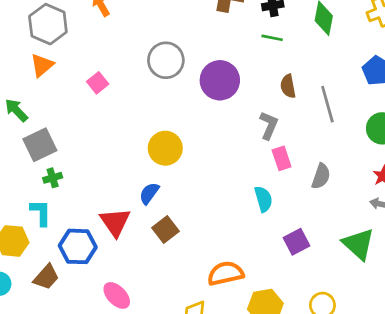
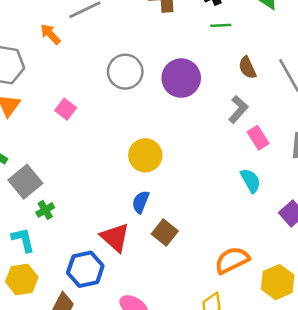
gray L-shape: (269, 125) -> (238, 109), turned 32
cyan L-shape: (41, 213) -> (23, 240), moved

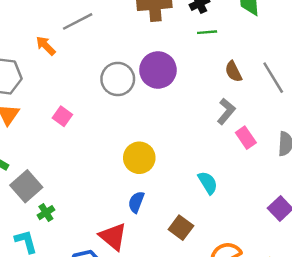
purple circle: (181, 78) -> (158, 70), moved
cyan semicircle: (251, 181) -> (208, 183), moved
brown square: (165, 232) -> (181, 228), moved

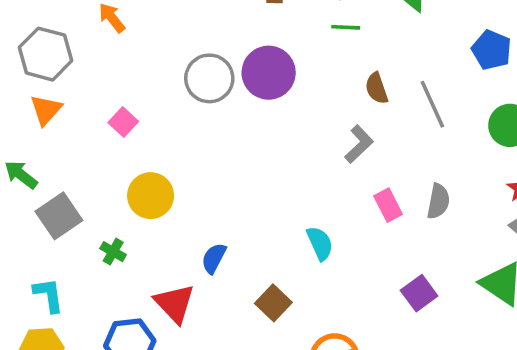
pink rectangle: (246, 138) -> (388, 205), moved
yellow circle: (139, 158) -> (151, 196), moved
green cross: (46, 213) -> (113, 252), moved, turned -35

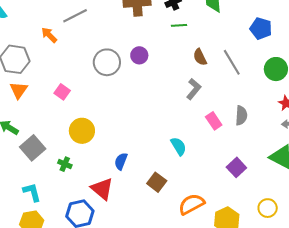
purple circle: (269, 73) -> (139, 55), size x0.6

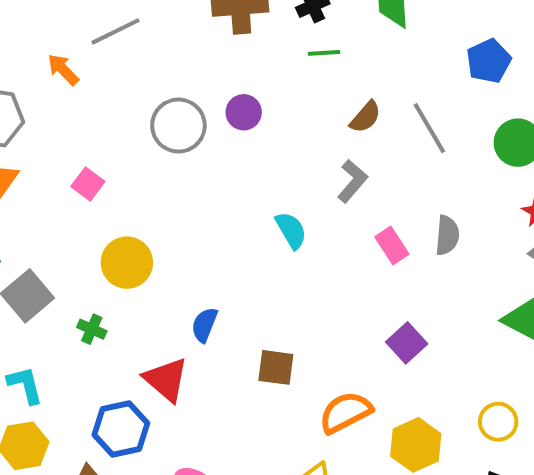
blue pentagon: (261, 29) -> (489, 61), turned 30
brown semicircle: (200, 57) -> (365, 117), turned -114
cyan semicircle: (179, 146) -> (291, 230), moved
purple square: (236, 167) -> (407, 343), moved
brown square: (157, 182) -> (276, 367), turned -30

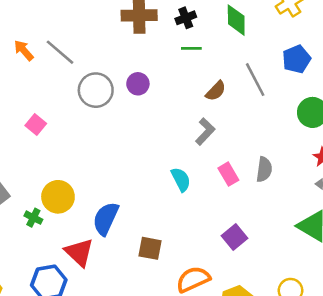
gray line: (115, 31) -> (60, 52), moved, turned 64
gray line: (429, 128) -> (255, 80), moved
cyan semicircle: (291, 230) -> (181, 179), moved
yellow circle: (127, 263) -> (58, 197), moved
blue semicircle: (204, 325) -> (106, 219), size x1.5

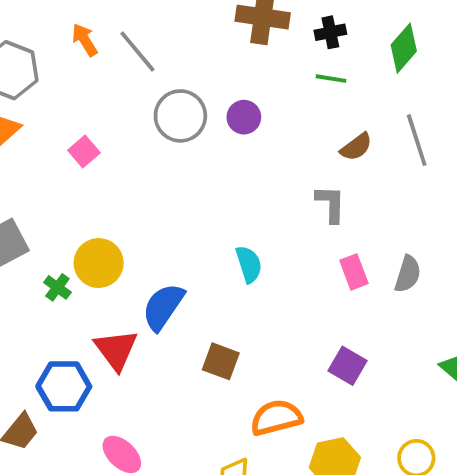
green diamond: (236, 20) -> (404, 48), turned 32
gray L-shape: (205, 132) -> (331, 204), turned -52
cyan semicircle: (181, 179) -> (249, 264), moved
purple square: (235, 237) -> (347, 366), turned -30

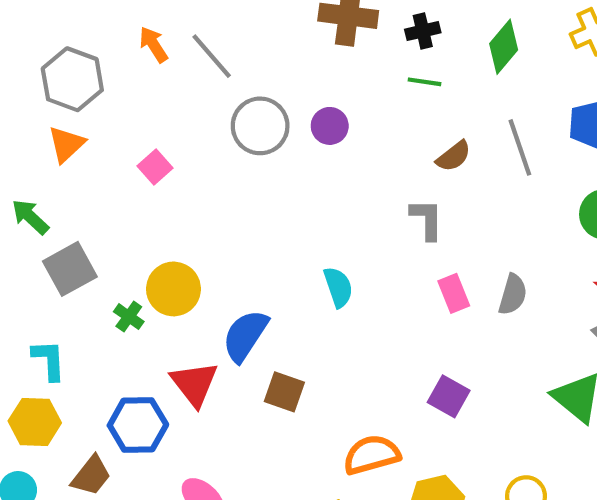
brown square: (221, 361) -> (284, 392), moved

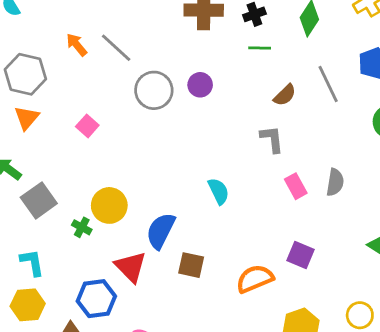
orange semicircle: (372, 455) -> (255, 279), moved

